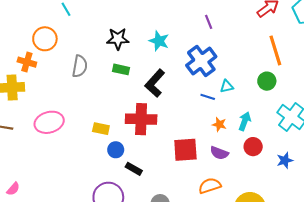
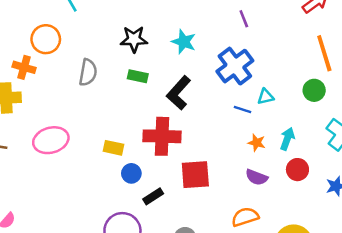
red square: (185, 150) -> (195, 175), moved
black rectangle: (134, 169) -> (153, 196), turned -63

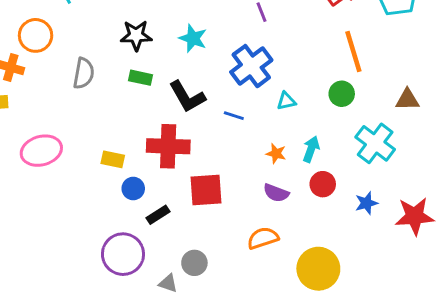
black L-shape: (179, 93) -> (187, 97), turned -72
blue line: (243, 109) -> (234, 116), moved

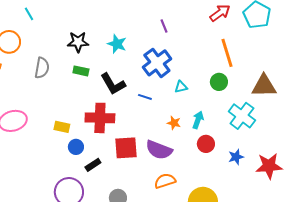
brown triangle: (407, 100) -> (264, 86), size x1.5
purple semicircle: (276, 193) -> (159, 150), moved, size x1.5

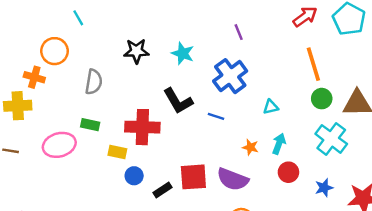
green rectangle: (81, 71) -> (90, 125), moved
green circle: (219, 82) -> (322, 99), moved
cyan triangle: (181, 87) -> (271, 107), moved
red cross: (100, 118) -> (142, 127), moved
black rectangle: (93, 165) -> (163, 190), moved

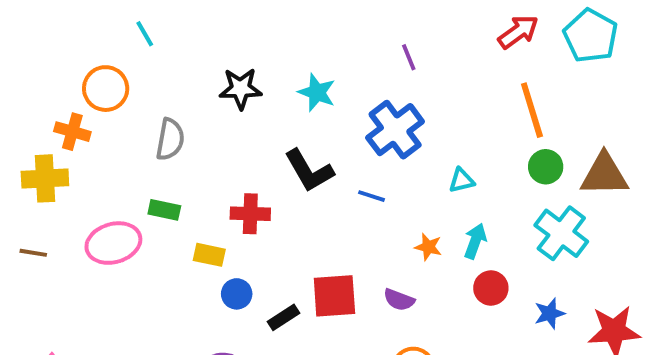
red cross: (142, 127) -> (250, 214), size x0.7
purple semicircle: (233, 179) -> (399, 300), size x0.6

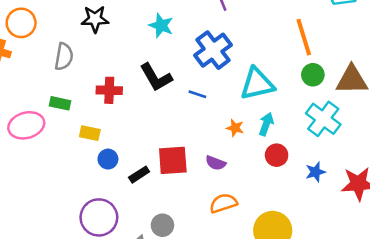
black star: (241, 89) -> (95, 19), moved
cyan triangle: (462, 180) -> (257, 84), size x2.0
red cross: (250, 214) -> (109, 90), moved

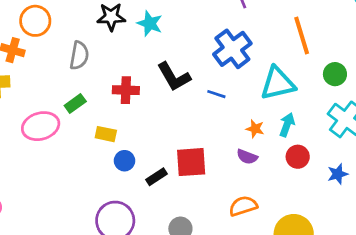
cyan star: (161, 25) -> (150, 24), moved
orange line: (304, 37) -> (302, 35), moved
green rectangle: (60, 103) -> (75, 103), turned -48
purple semicircle: (216, 163) -> (247, 157), moved

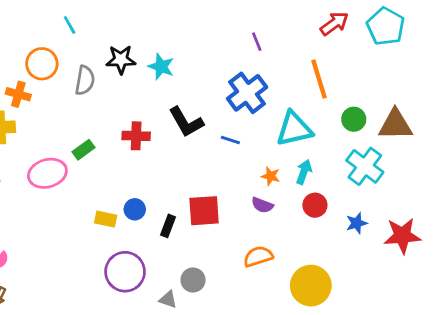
gray semicircle: (79, 55) -> (85, 80), moved
yellow rectangle: (106, 134) -> (106, 219), moved
black rectangle: (156, 177) -> (168, 226), turned -36

